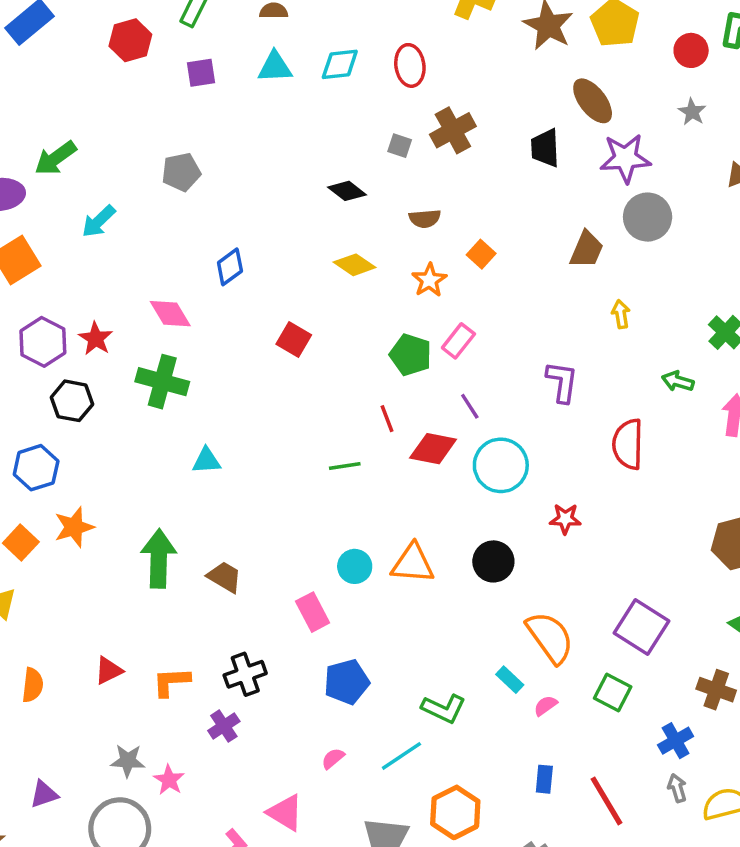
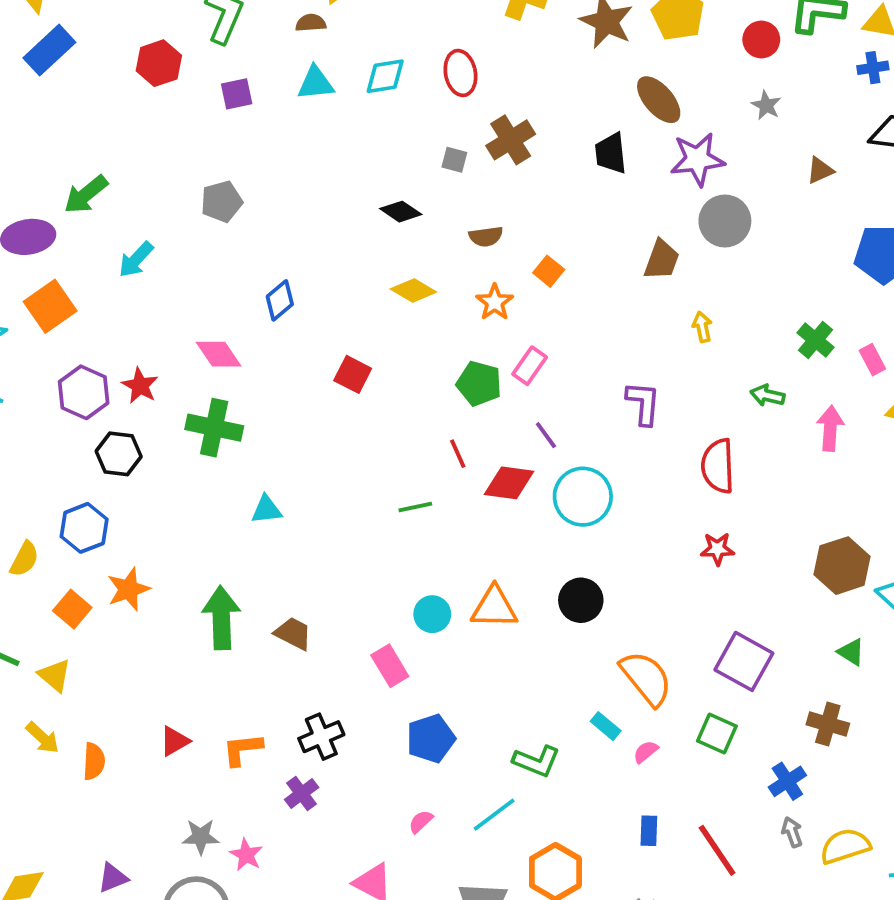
red star: (565, 519) -> (717, 549), moved

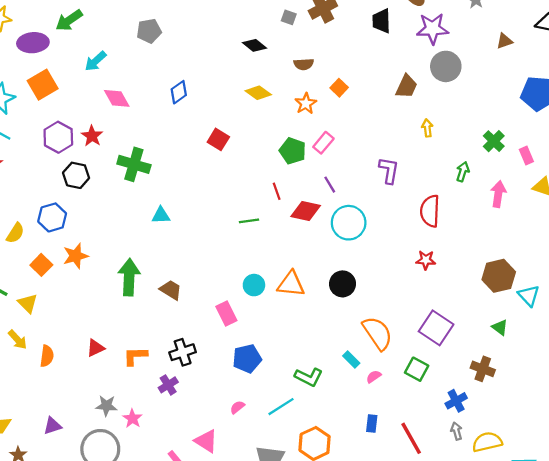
pink diamond: (219, 354) -> (117, 98), moved
green arrow: (767, 395) -> (463, 172), turned 90

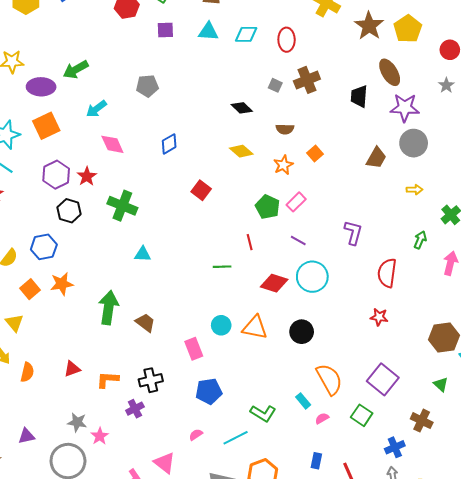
yellow arrow: (427, 128) -> (415, 190), moved, turned 91
purple line: (330, 185) -> (298, 240), turned -35
red diamond: (306, 211) -> (274, 283), moved

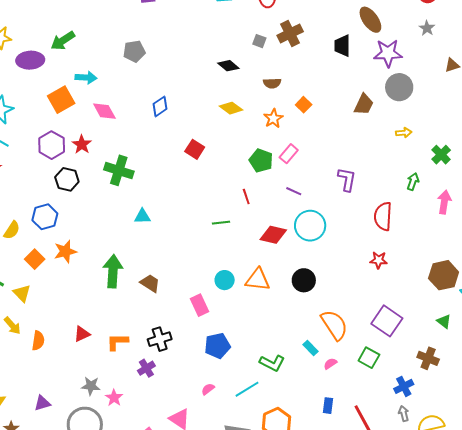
cyan arrow: (96, 109) -> (86, 78), turned -135
orange square: (46, 126) -> (61, 100), moved

